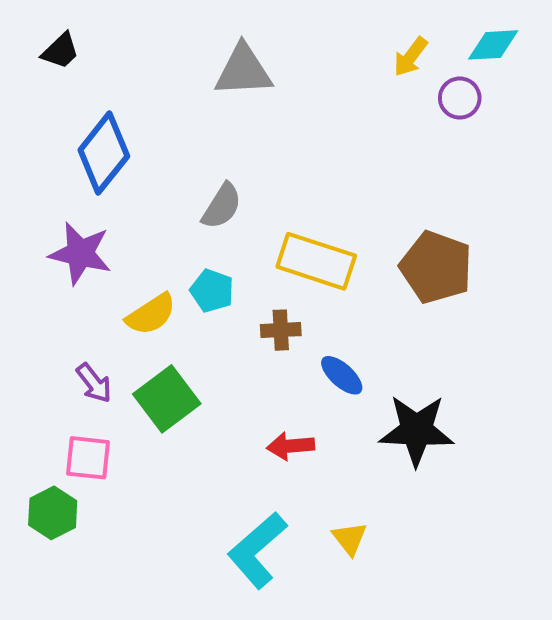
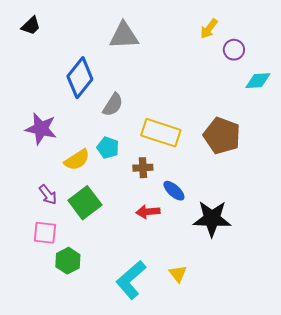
cyan diamond: (493, 45) -> (258, 81), moved
blue diamond: (104, 153) -> (80, 78), moved
red arrow: (291, 446) -> (148, 212), moved
green hexagon: (53, 513) -> (68, 261), moved

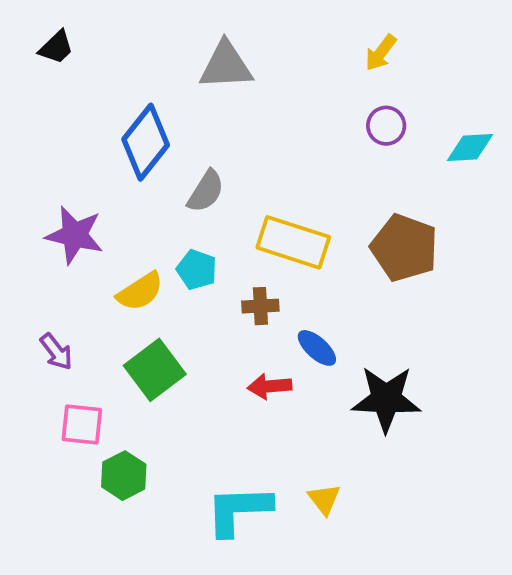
purple circle: (234, 50) -> (386, 126), moved
purple arrow: (48, 195) -> (56, 352), moved
cyan L-shape: (131, 280) -> (239, 510), turned 39

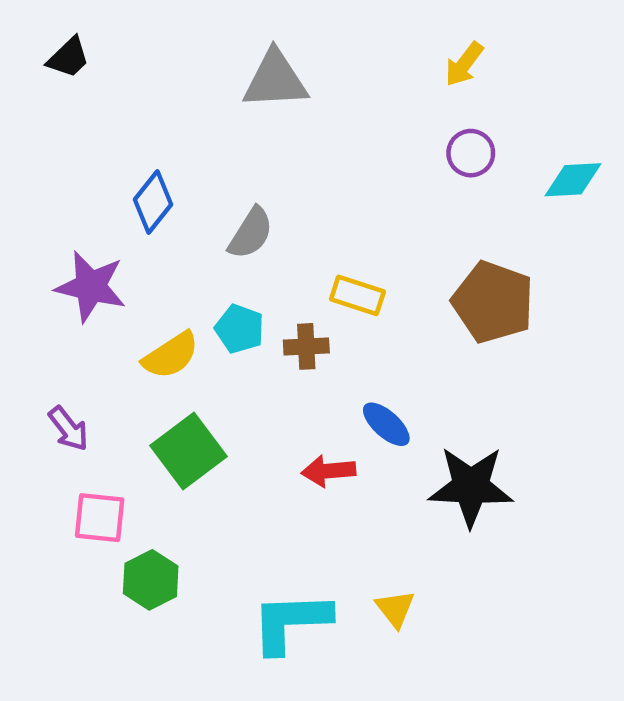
blue diamond: (146, 142) -> (153, 202), moved, size x0.7
yellow rectangle: (293, 242) -> (357, 295), size x0.6
brown cross: (260, 306) -> (306, 346), moved

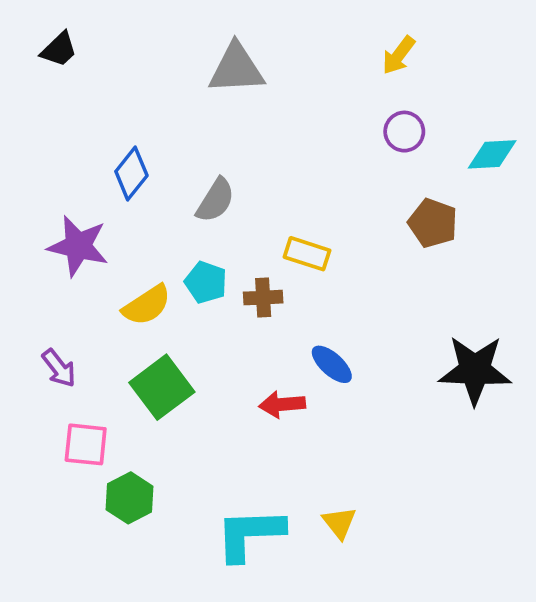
brown pentagon: (493, 302) -> (433, 223), moved, size x0.7
black star: (471, 487) -> (475, 370), moved

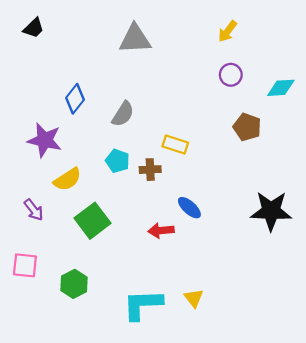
yellow semicircle: (147, 305) -> (67, 179), moved
pink square: (86, 444) -> (25, 265), moved

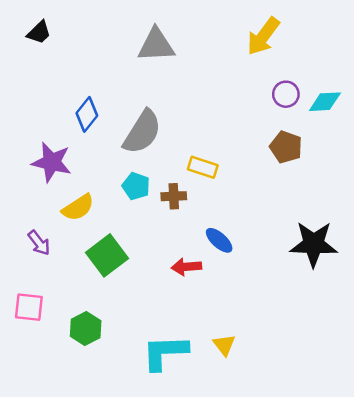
yellow arrow: (228, 31) -> (263, 36), size x1.5
purple circle: (231, 75) -> (286, 94), moved
gray semicircle: (123, 114) -> (142, 132), size x1.5

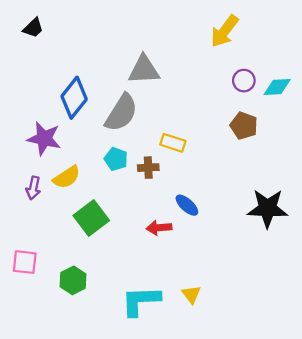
gray triangle: (156, 45) -> (144, 70), moved
blue diamond: (87, 114) -> (74, 98), size x1.4
purple arrow: (39, 243) -> (33, 188), moved, turned 50

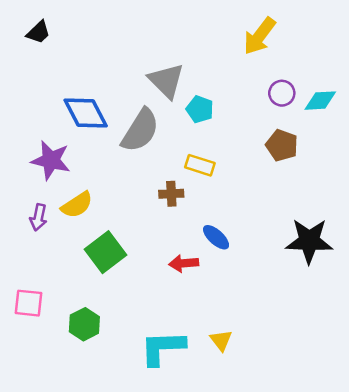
gray triangle: (144, 70) -> (166, 81), turned 48
blue diamond: (74, 98) -> (86, 113), turned -66
cyan pentagon: (116, 159) -> (200, 109), moved

